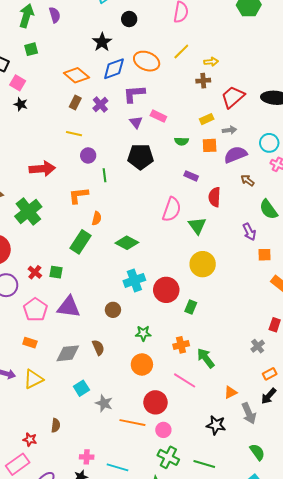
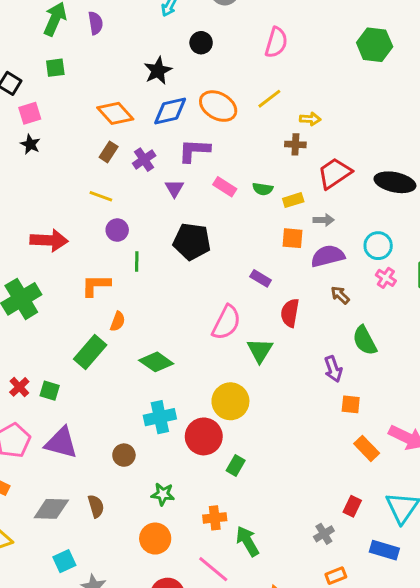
pink square: (18, 83) -> (30, 113), turned 35
purple triangle: (136, 122) -> (174, 188), moved
green semicircle: (182, 141) -> (263, 189), moved
yellow circle: (203, 264) -> (230, 401), moved

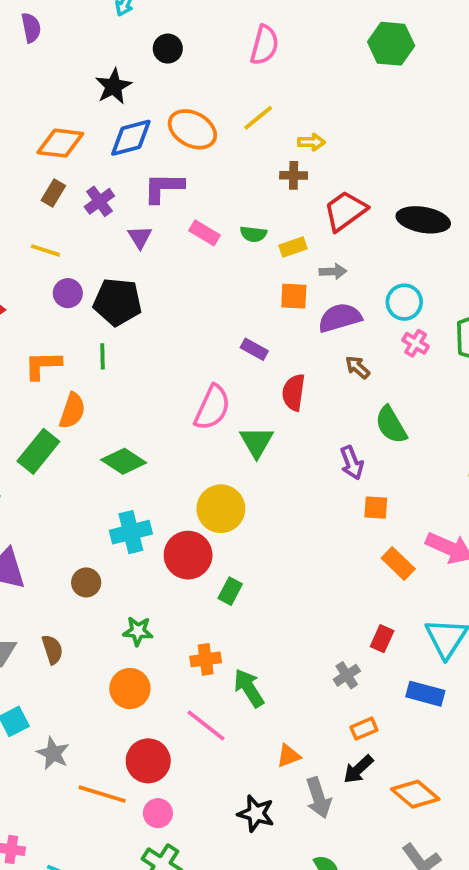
orange diamond: (115, 113) -> (60, 143), turned -39
black pentagon: (192, 241) -> (118, 302), moved
green line: (137, 261) -> (102, 356), moved
orange semicircle: (118, 321) -> (72, 411), size x1.4

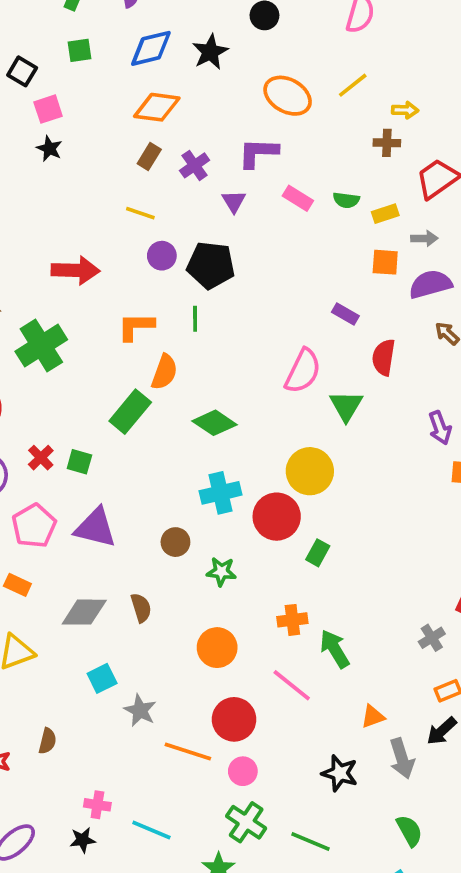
blue diamond: (131, 138) -> (151, 48), moved
green star: (138, 631) -> (221, 572), moved

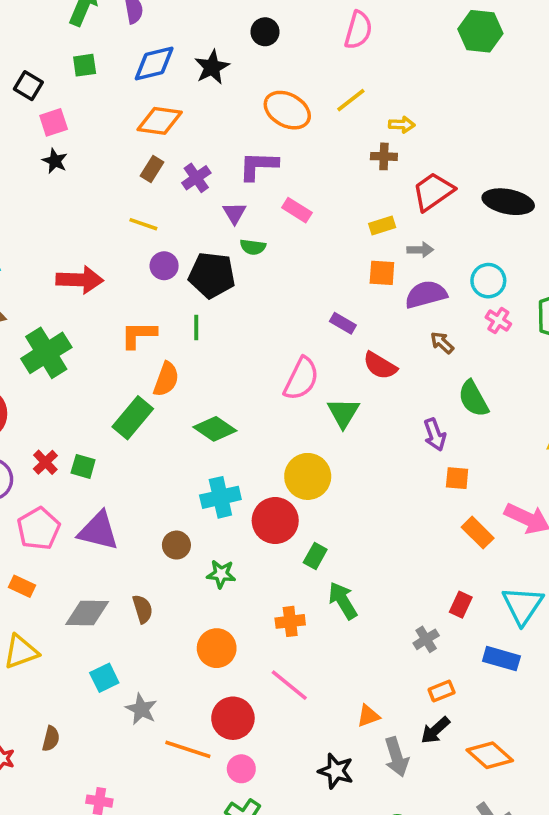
green semicircle: (346, 200) -> (253, 247), moved
red semicircle: (384, 357) -> (380, 366), turned -68
green arrow: (335, 649) -> (343, 601), moved

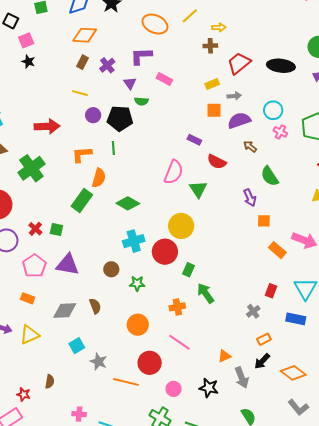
pink circle: (241, 769) -> (173, 389), moved

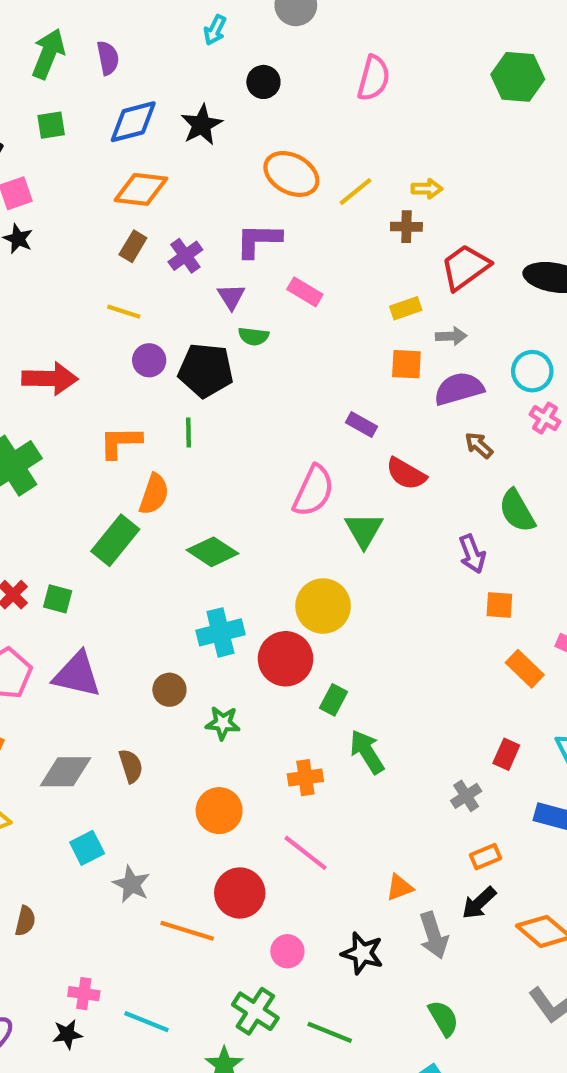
yellow line: (190, 16) -> (356, 192), moved

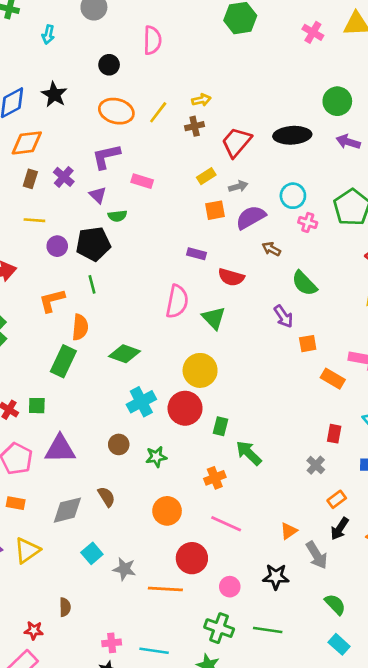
black circle: (263, 82) -> (109, 65), moved

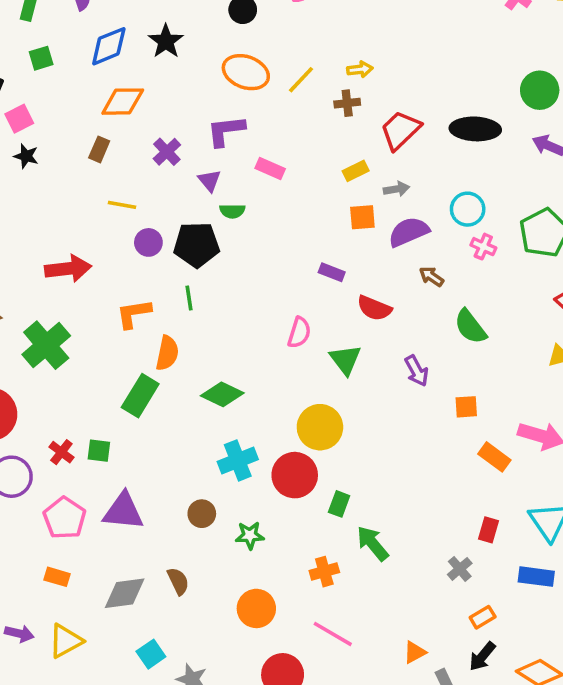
brown rectangle: (30, 179) -> (99, 149), moved
pink semicircle: (177, 301) -> (299, 333), size x0.7
purple arrow: (283, 316) -> (417, 371), moved

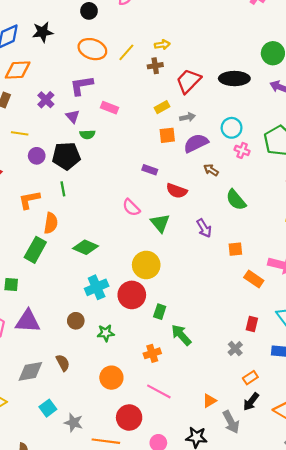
black star: (166, 41) -> (43, 32), turned 30
pink semicircle: (299, 333) -> (131, 207), turned 120

